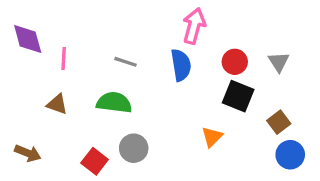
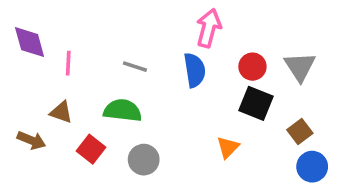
gray triangle: (279, 62) -> (300, 67), size x1.4
brown arrow: (28, 153) -> (31, 140), moved
red square: (95, 161) -> (91, 149), moved

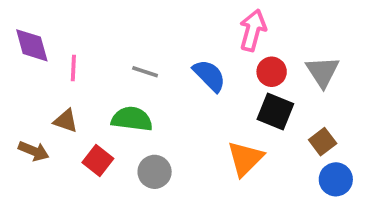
pink arrow: (209, 28) -> (253, 30), moved
blue semicircle: (195, 70) -> (209, 76), turned -36
orange triangle: (228, 147) -> (245, 159), size x1.5

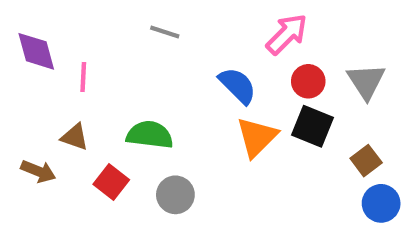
pink arrow: (253, 30) -> (287, 34), turned 30
gray line: (145, 72) -> (165, 32), moved
orange triangle: (245, 159) -> (257, 137), moved

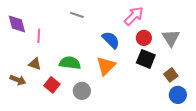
orange triangle: (257, 137) -> (106, 66), moved

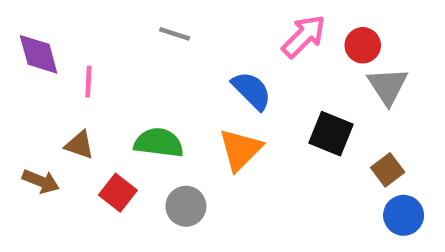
red circle: (144, 38) -> (363, 45), moved

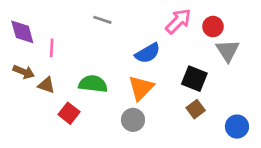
blue semicircle: (252, 91) -> (148, 53), turned 105
brown square: (388, 170) -> (196, 109), moved
brown arrow: (41, 181) -> (24, 72), moved
gray circle: (186, 206) -> (133, 120), moved

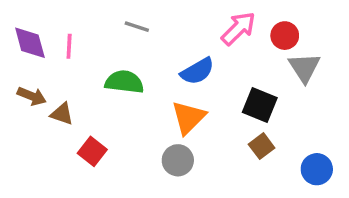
pink line: (52, 48) -> (69, 46), moved
green semicircle: (93, 84) -> (124, 82), moved

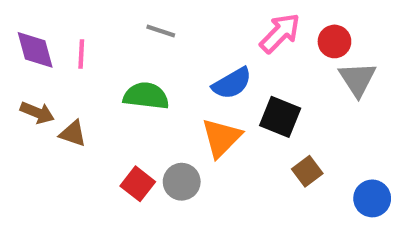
black square: (260, 105) -> (280, 117), moved
red square: (92, 151) -> (138, 184), moved
gray circle: (178, 160) -> (182, 182), moved

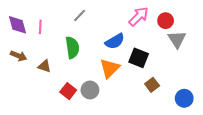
gray line: (161, 31) -> (80, 15), turned -64
green semicircle: (146, 96) -> (72, 48), turned 75
brown triangle: (73, 134) -> (44, 66), moved

